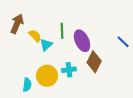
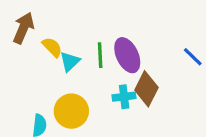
green line: (62, 31) -> (100, 55), moved
cyan cross: (69, 70) -> (124, 97), moved

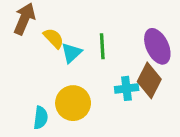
purple ellipse: (127, 55) -> (157, 46), moved

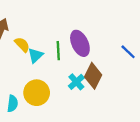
purple ellipse: (157, 46) -> (80, 43), moved
cyan cross: (127, 88) -> (76, 82), turned -35

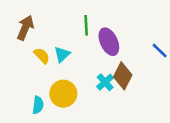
yellow semicircle: (22, 45) -> (42, 56), moved
green line: (58, 51) -> (86, 25), moved

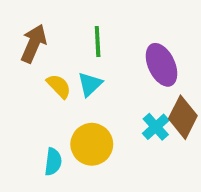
green line: (86, 25) -> (98, 42), moved

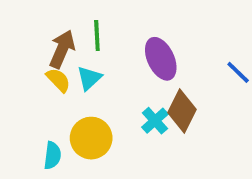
brown arrow: (34, 44) -> (62, 49), moved

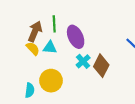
purple ellipse: (161, 59) -> (76, 37), moved
cyan triangle: (89, 78) -> (50, 47), turned 48
cyan cross: (155, 121) -> (83, 61), moved

